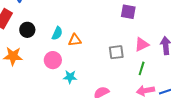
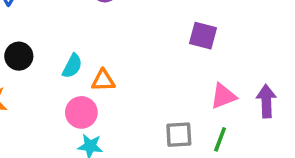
gray square: (116, 52) -> (179, 135), moved
pink circle: (53, 60) -> (81, 112), moved

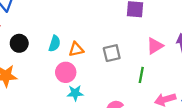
gray square: (179, 135) -> (112, 53), moved
green line: (220, 139) -> (141, 75), moved

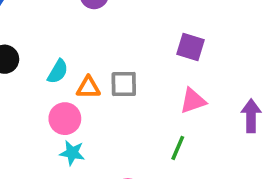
pink triangle: (155, 46) -> (193, 101), moved
gray square: (112, 53) -> (124, 84), moved

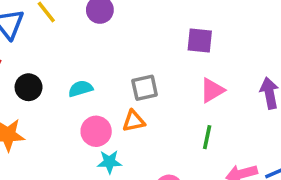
cyan semicircle: (58, 71) -> (81, 89), turned -125
orange triangle: (88, 87) -> (134, 121), moved

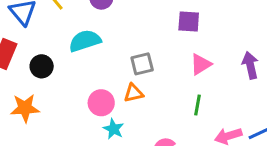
cyan semicircle: (81, 89) -> (85, 41), moved, size x1.5
cyan star: (109, 162) -> (114, 129), turned 30

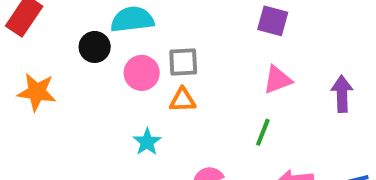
gray square: (142, 64) -> (183, 62), moved
black circle: (42, 66) -> (95, 47), moved
pink circle: (101, 103) -> (142, 73), moved

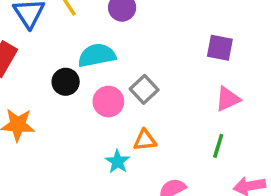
gray square: (183, 62) -> (144, 89), turned -36
orange triangle: (182, 100) -> (145, 140), moved

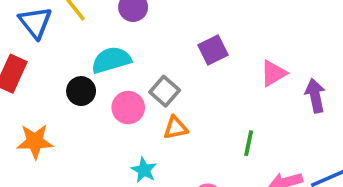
purple square: (220, 48) -> (213, 50), moved, turned -32
pink triangle: (228, 99) -> (273, 73), moved
orange triangle: (145, 140) -> (176, 128), moved

